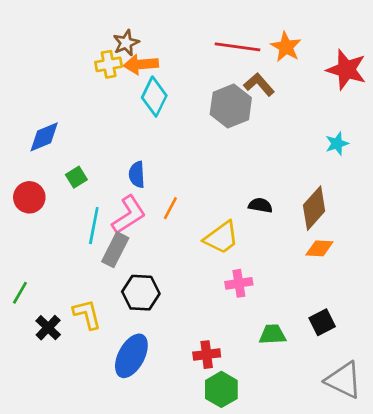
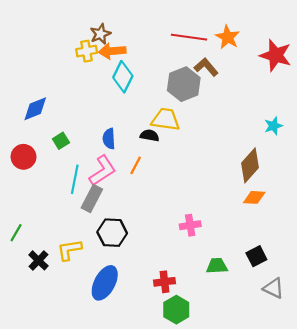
cyan star: (337, 144) -> (273, 126), moved
black semicircle: (260, 205) -> (150, 135), moved
yellow trapezoid: (221, 238) -> (166, 119), moved, turned -136
yellow L-shape: (87, 314) -> (69, 250), turned -85
gray triangle: (344, 380) -> (273, 288), moved, size x0.7

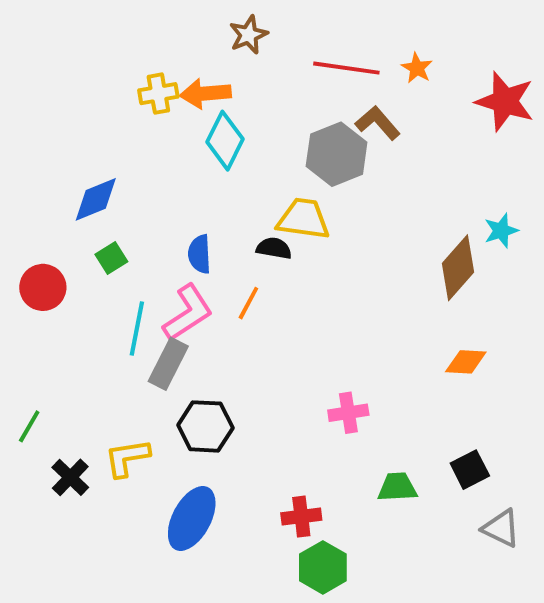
brown star: (100, 34) -> (248, 35), moved
orange star: (228, 37) -> (417, 68), size x0.7
blue diamond: (35, 109) -> (96, 199), moved
brown diamond: (250, 165) -> (458, 268), moved

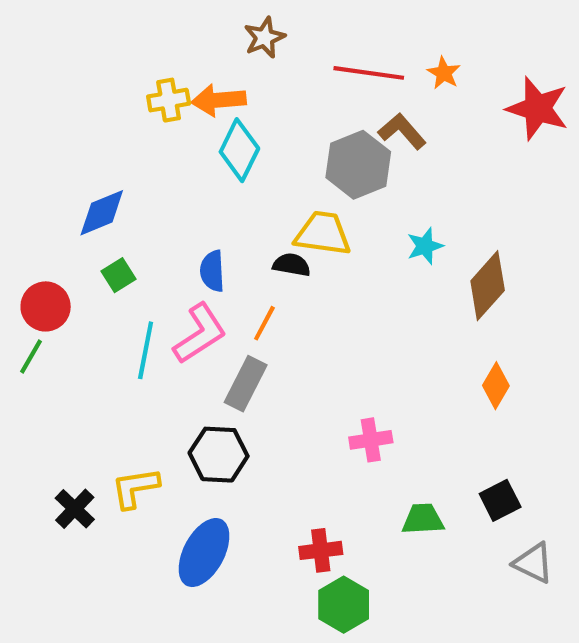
cyan star: (501, 231) -> (425, 246), moved
orange diamond: (466, 362) -> (496, 386), turned -63
gray rectangle: (168, 364) -> (246, 384), moved
green line: (29, 426) -> (31, 357), moved

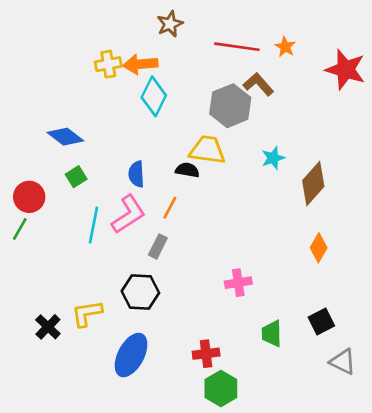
blue diamond: (102, 213) -> (65, 137), turned 60
gray rectangle: (246, 384) -> (158, 246), size x0.7
green trapezoid: (423, 519) -> (272, 334), turned -88

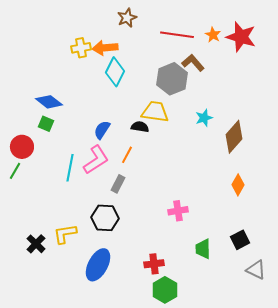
red star: (345, 70) -> (241, 37), moved
blue semicircle: (136, 174) -> (102, 130), turned 36
green square: (76, 177) -> (46, 124), moved, turned -35

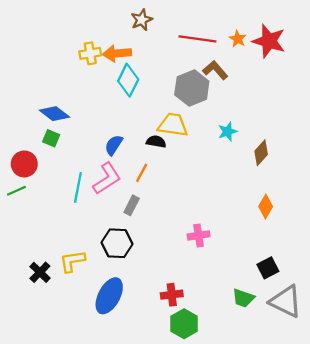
brown diamond: (234, 137) -> (261, 153), size x0.7
green line: (15, 171) -> (16, 191), turned 36
green trapezoid: (203, 249) -> (243, 298), moved, turned -70
gray triangle: (256, 270) -> (286, 301), size x1.5

